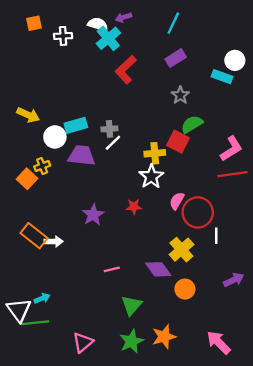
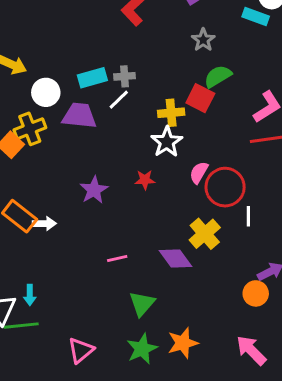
cyan rectangle: (76, 125) -> (92, 78), moved
gray cross: (109, 129) -> (125, 76), moved
yellow cross: (42, 166) -> (30, 129), size x1.5
orange circle: (185, 289) -> (256, 293), moved
cyan arrow: (42, 298) -> (30, 295), turned 112

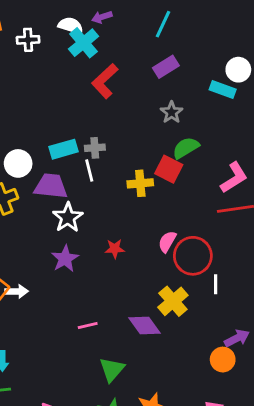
white line: (119, 100) -> (89, 171), turned -60
white star: (167, 142) -> (68, 217), moved

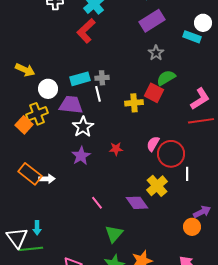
purple rectangle: (166, 67) -> (152, 21), size x1.4
red L-shape: (105, 81) -> (86, 31), moved
pink line: (88, 325) -> (97, 203), turned 64

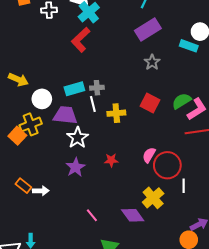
green semicircle: (166, 78) -> (182, 101), moved
yellow cross: (134, 103) -> (116, 113), moved
orange rectangle: (30, 174) -> (23, 186), size x0.7

